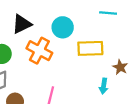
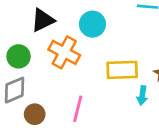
yellow rectangle: (90, 48) -> (122, 70), moved

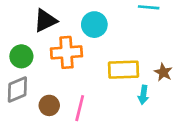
orange cross: (64, 52) -> (66, 52), turned -32
brown circle: (35, 114) -> (49, 105), moved

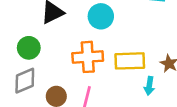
orange cross: (66, 52) -> (88, 57), moved

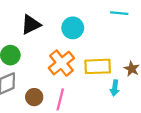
orange cross: (88, 57) -> (61, 63), turned -35

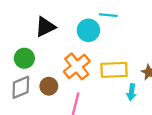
cyan line: (119, 13) -> (108, 15), moved
brown circle: (34, 97) -> (49, 86), moved

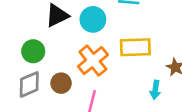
cyan circle: (88, 30) -> (93, 19), moved
yellow rectangle: (114, 70) -> (135, 47), moved

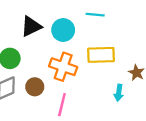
orange cross: (93, 61) -> (63, 67), turned -32

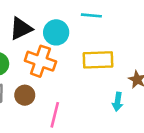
orange cross: (63, 67) -> (40, 61), moved

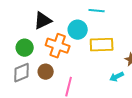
cyan circle: (56, 32) -> (78, 30), moved
cyan arrow: (118, 102) -> (117, 77), turned 56

